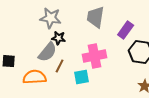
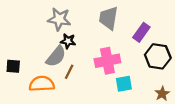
cyan square: (82, 77) -> (124, 84), moved

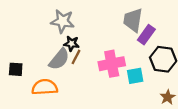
gray trapezoid: (109, 18) -> (133, 20), moved
brown line: (69, 72) -> (76, 57), moved
cyan square: (124, 84) -> (135, 76), moved

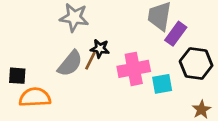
black star: (71, 44) -> (100, 49), moved
orange semicircle: (45, 87) -> (35, 97), moved

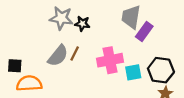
black star: (100, 49) -> (82, 24), moved
black hexagon: (196, 63) -> (161, 70), moved

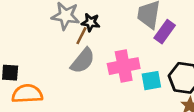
brown line: (75, 54) -> (81, 36), moved
gray semicircle: (58, 56) -> (83, 61), moved

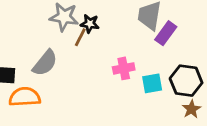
gray semicircle: (83, 61) -> (45, 63), moved
pink cross: (124, 66) -> (124, 68), size x0.7

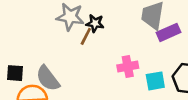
purple rectangle: (166, 33) -> (168, 32), turned 30
gray semicircle: (45, 63) -> (48, 78), moved, turned 104

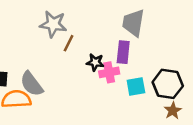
black star: (95, 23) -> (95, 62), moved
purple rectangle: (168, 32) -> (123, 52), moved, turned -60

